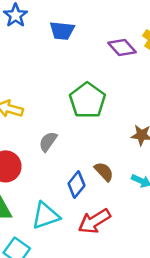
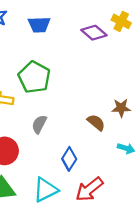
green pentagon: (87, 100) -> (34, 77), moved
brown semicircle: (104, 172) -> (96, 122), moved

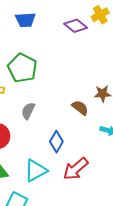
yellow cross: (121, 21) -> (100, 15), turned 36

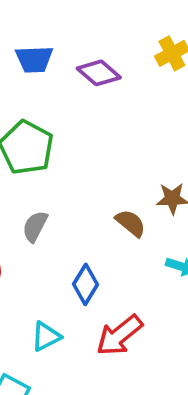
purple diamond: (76, 26) -> (99, 73), moved
cyan triangle: (36, 171) -> (46, 336), size x0.7

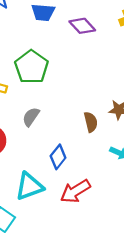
brown semicircle: (131, 223) -> (91, 122), turned 30
cyan triangle: (46, 336) -> (29, 186), size x1.5

